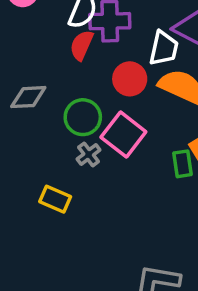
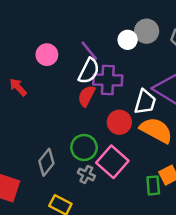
gray diamond: (28, 97) -> (46, 162), moved, turned -52
gray cross: (89, 154) -> (86, 174), turned -30

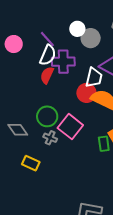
gray circle: (147, 31) -> (91, 38), moved
red circle: (119, 122) -> (86, 93), moved
gray diamond: (46, 162) -> (18, 130), turned -70

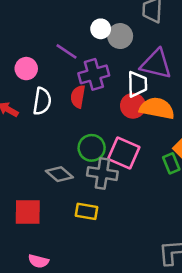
white semicircle: (48, 55) -> (42, 101), moved
gray cross: (50, 138) -> (102, 174), size x1.6

